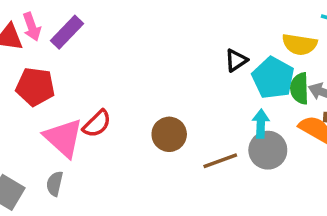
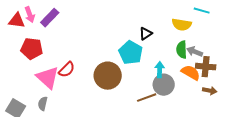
cyan pentagon: (273, 78) -> (131, 53), moved
brown circle: (169, 134) -> (108, 76), size x1.4
brown line: (220, 161) -> (147, 98), moved

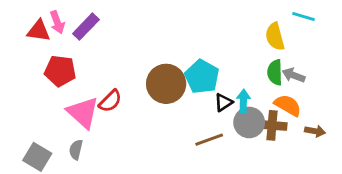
yellow semicircle: (182, 25) -> (275, 37), turned 66
black triangle: (146, 34) -> (223, 102), moved
brown cross: (206, 67) -> (272, 125), moved
brown circle: (108, 76) -> (166, 84), moved
brown line: (147, 98) -> (209, 140), moved

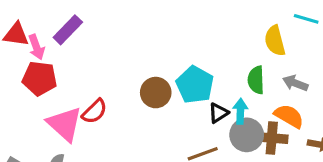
pink arrow: (57, 22) -> (36, 47), moved
green semicircle: (275, 72) -> (256, 80), moved
brown circle: (166, 84) -> (156, 93), size x0.7

